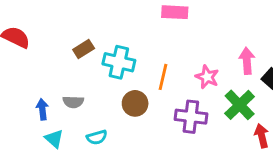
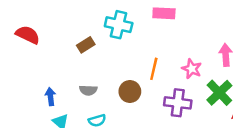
cyan cross: (119, 62) -> (119, 25), moved
gray semicircle: (73, 102) -> (88, 90), moved

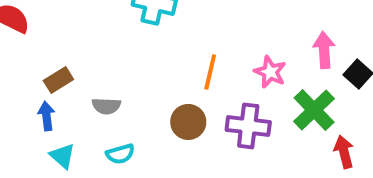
brown rectangle: (86, 45) -> (58, 80), moved
brown circle: (130, 91) -> (188, 122), moved

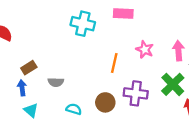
pink star: (270, 72) -> (145, 50), moved
brown circle: (188, 122) -> (105, 102), moved
cyan semicircle: (120, 154) -> (74, 109), moved, turned -147

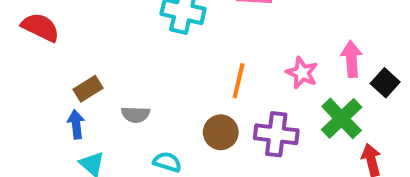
pink star: (145, 50) -> (302, 73), moved
brown circle: (105, 102) -> (221, 132), moved

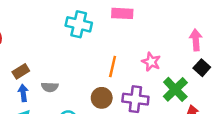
pink arrow: (351, 59) -> (196, 40), moved
blue arrow: (76, 124) -> (23, 93), moved

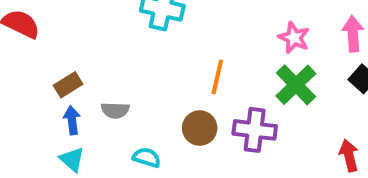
pink star: (151, 62) -> (294, 38), moved
green cross: (175, 89) -> (296, 85), moved

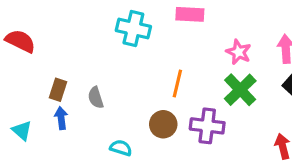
brown rectangle: (68, 85) -> (58, 90), turned -40
gray semicircle: (115, 110) -> (96, 98), moved, turned 70
cyan triangle: (72, 159) -> (22, 131), moved

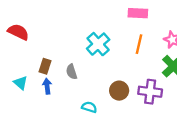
cyan cross: (133, 28) -> (98, 44), moved, turned 35
orange line: (177, 83) -> (139, 44), moved
cyan triangle: (22, 131) -> (21, 83), moved

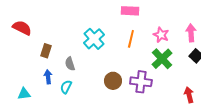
brown rectangle: (45, 66) -> (46, 51), moved
cyan triangle: (21, 83) -> (24, 94), moved, turned -48
cyan semicircle: (89, 107) -> (66, 87), moved, turned -80

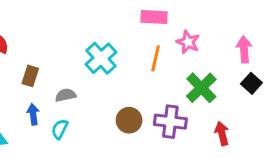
pink star: (161, 35) -> (188, 42), moved
gray semicircle: (70, 64) -> (66, 95), turned 96
red arrow: (189, 95) -> (222, 133), moved

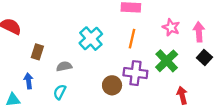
pink star: (188, 42) -> (171, 27), moved
blue arrow: (33, 114) -> (28, 81), moved
purple cross: (170, 122) -> (135, 73), moved

